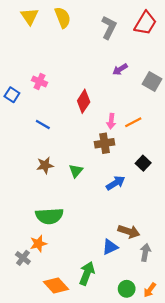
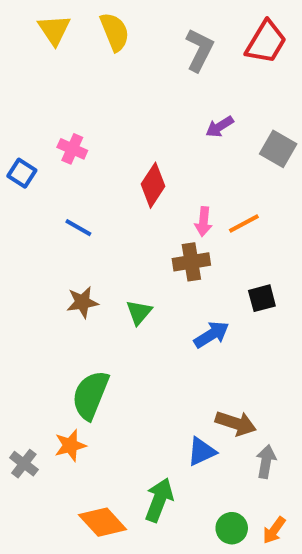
black square: (143, 163) -> (262, 298), turned 32
green semicircle: (49, 216) -> (90, 395), turned 116
gray cross: (23, 258) -> (24, 464), moved

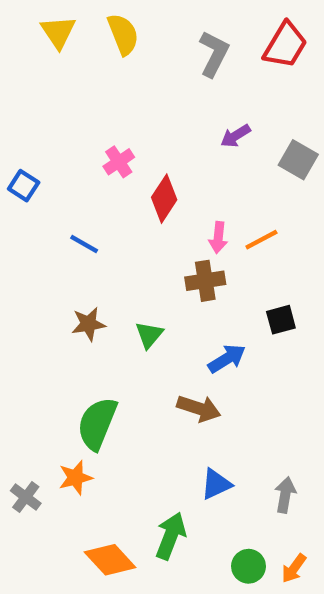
pink cross: (72, 149) -> (119, 162), moved, turned 32
brown arrow: (236, 423) -> (199, 408), moved

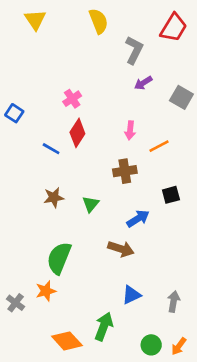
yellow semicircle: (123, 34) -> (98, 21), moved
gray L-shape: (214, 54) -> (134, 50), moved
red diamond: (164, 199) -> (77, 133), moved
pink arrow: (218, 238) -> (130, 130), moved

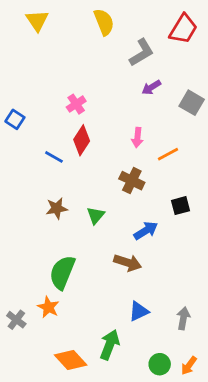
gray L-shape: (134, 50) -> (142, 53), turned 32
brown cross: (125, 171) -> (132, 181), turned 35
orange star: (46, 291) -> (48, 307), turned -30

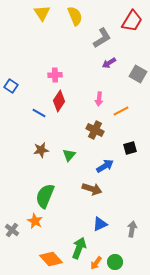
yellow triangle: (37, 21) -> (42, 13), moved
pink cross: (76, 104) -> (55, 75), turned 32
orange arrow: (189, 366) -> (96, 263), moved

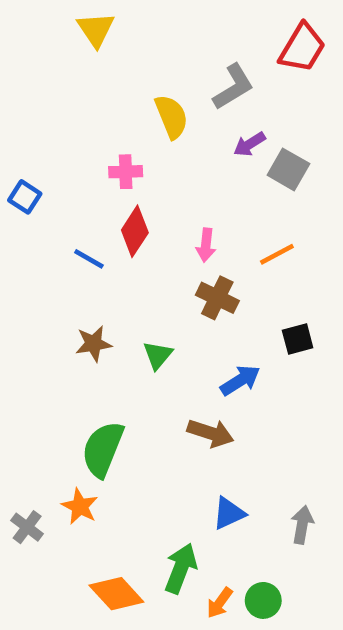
yellow semicircle: (75, 16) -> (172, 117), moved
gray square: (138, 74) -> (288, 169), moved
pink arrow: (99, 99) -> (206, 245), moved

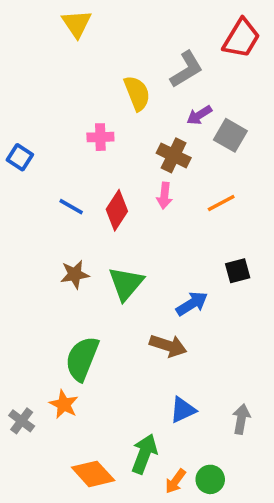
red diamond: (135, 231) -> (117, 210), moved
brown cross: (217, 298) -> (174, 155), moved
green triangle: (158, 355) -> (126, 284), size x1.5

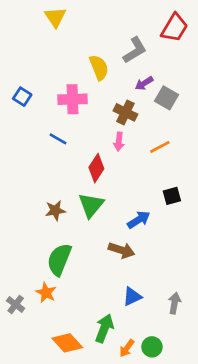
pink cross: (100, 137) -> (73, 99), size x1.5
blue square: (20, 157) -> (22, 97), moved
blue line: (71, 207) -> (58, 139), moved
red diamond: (117, 210) -> (96, 168), moved
brown star: (75, 274) -> (55, 210), moved

